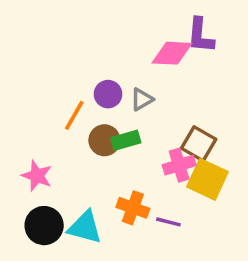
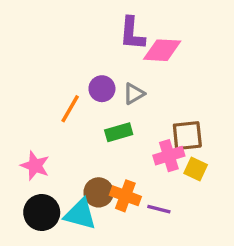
purple L-shape: (200, 35) -> (132, 33), moved
brown circle: (104, 140) -> (99, 192), moved
brown square: (199, 144) -> (187, 136), turned -36
yellow square: (208, 179) -> (196, 169), size x0.6

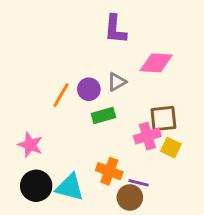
pink diamond: (162, 50) -> (156, 63), moved
purple circle: (102, 89) -> (89, 89), moved
brown circle: (99, 192) -> (130, 197), moved

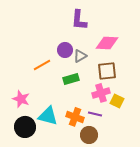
purple circle: (89, 89) -> (65, 50), moved
orange line: (61, 95) -> (42, 65), turned 30
brown square: (163, 118) -> (107, 71), moved
purple line: (139, 183) -> (95, 114), moved
cyan triangle: (70, 187) -> (48, 116), moved

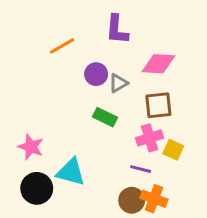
orange line: (42, 65) -> (62, 46), moved
green rectangle: (71, 79) -> (105, 117), turned 42
orange cross: (75, 117) -> (154, 199), moved

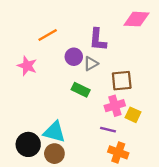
purple L-shape: (117, 30) -> (98, 40), moved
pink diamond: (158, 64) -> (136, 19), moved
pink star: (31, 147) -> (27, 66), moved
brown circle: (132, 200) -> (54, 154), moved

